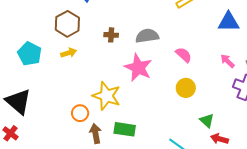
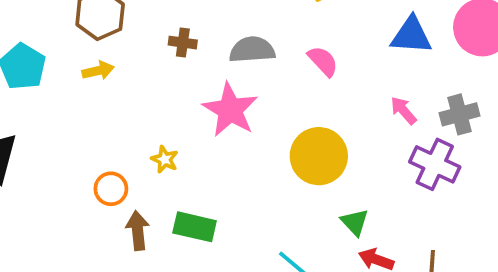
pink semicircle: (184, 55) -> (323, 61), moved
yellow circle: (186, 88) -> (319, 156), size x1.5
yellow star: (107, 96) -> (165, 159), size x0.5

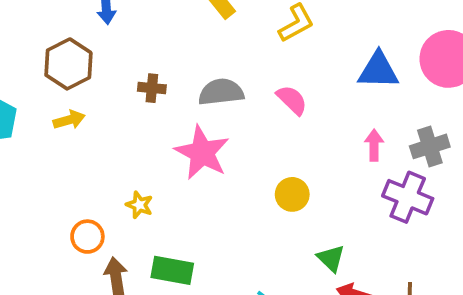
pink arrow: (403, 110) -> (374, 145), turned 44
yellow circle: (319, 156) -> (292, 194), size x0.6

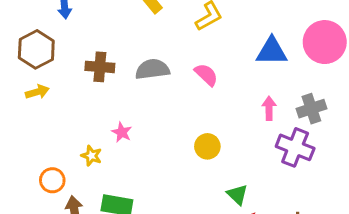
brown cross: (152, 88) -> (100, 67), size x1.4
pink star: (202, 153) -> (122, 132), moved, size x0.5

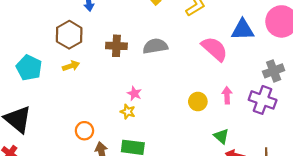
pink semicircle: (206, 75) -> (214, 49), moved, size x1.5
pink arrow: (269, 108) -> (227, 95), moved
yellow star: (91, 156) -> (128, 112), moved

